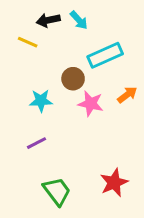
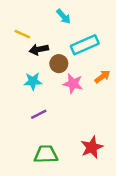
black arrow: (48, 20) -> (39, 49), moved
purple line: (36, 143) -> (39, 114), moved
green trapezoid: (57, 191) -> (46, 154), turned -55

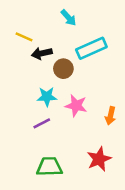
orange arrow: (102, 77) -> (111, 116), moved, turned 140
cyan star: (33, 81) -> (47, 97), moved
pink star: (73, 84) -> (76, 106), moved

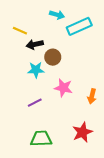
cyan arrow: (68, 18) -> (57, 15), turned -32
cyan rectangle: (91, 48) -> (79, 26), moved
cyan star: (47, 97) -> (36, 70), moved

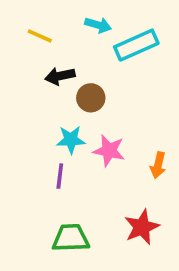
yellow line: (20, 31) -> (40, 36), moved
cyan star: (36, 70) -> (71, 140), moved
purple line: (35, 103) -> (60, 176), turned -56

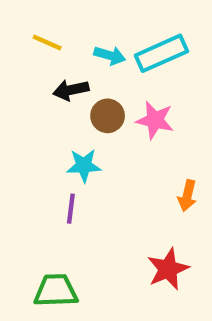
cyan arrow: (98, 25) -> (110, 55), moved
pink star: (109, 151) -> (155, 120), moved
green trapezoid: (71, 238) -> (56, 291), moved

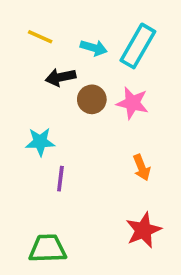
cyan rectangle: (161, 53) -> (138, 46), turned -36
cyan star: (84, 165) -> (40, 142), moved
orange arrow: (187, 196) -> (142, 168), moved, turned -35

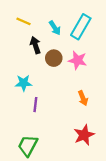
cyan arrow: (94, 48) -> (55, 28), turned 40
black arrow: (60, 77) -> (35, 45), turned 84
green trapezoid: (48, 249) -> (28, 146), turned -60

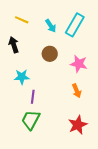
black arrow: (35, 45) -> (14, 45), moved
pink star: (78, 60) -> (79, 64), moved
green trapezoid: (28, 146) -> (31, 120), moved

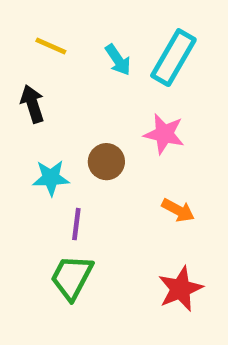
brown circle: (50, 54) -> (106, 162), moved
pink star: (79, 64) -> (164, 134), moved
orange arrow: (77, 91) -> (178, 210), turned -40

